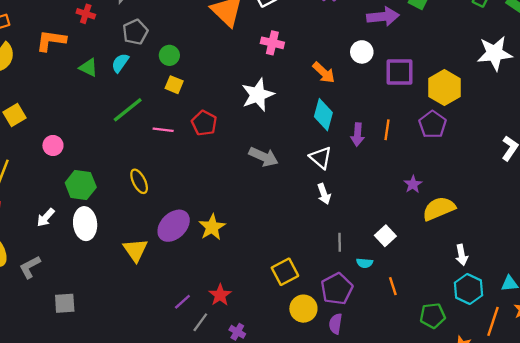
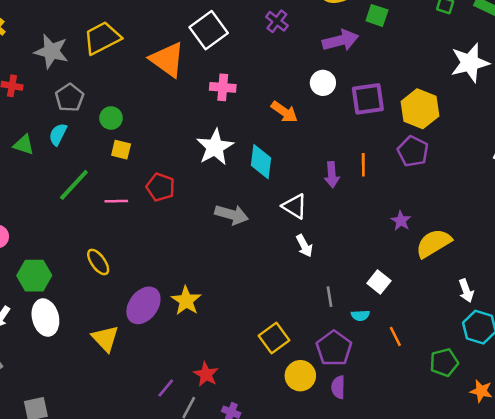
cyan diamond: (323, 115) -> (261, 162), moved

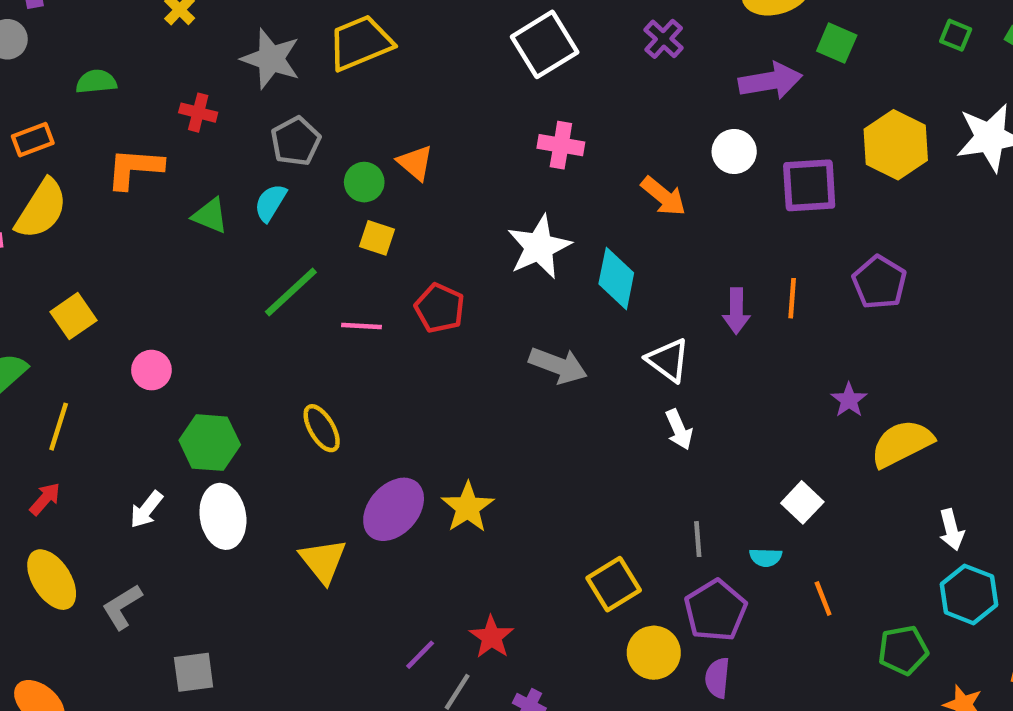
orange triangle: (167, 59) -> (415, 163), moved, size x0.6
yellow hexagon: (420, 109) -> (896, 145), moved
gray line: (330, 297) -> (698, 539), moved

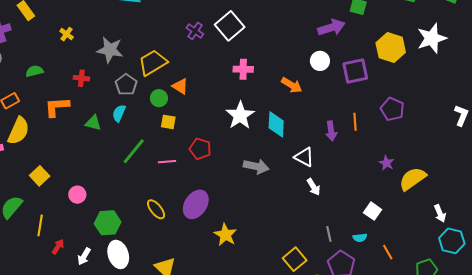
purple cross: (664, 39) -> (195, 31), moved
yellow trapezoid: (360, 43) -> (153, 63), moved
red arrow: (45, 499) -> (58, 247), moved
purple ellipse: (394, 509) -> (196, 204), moved

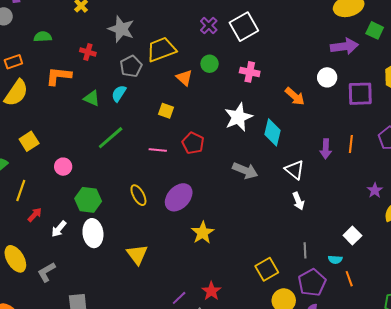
green circle: (159, 98) -> (210, 64), moved
green line: (134, 151) -> (111, 138), moved
orange line: (388, 252) -> (349, 279), moved

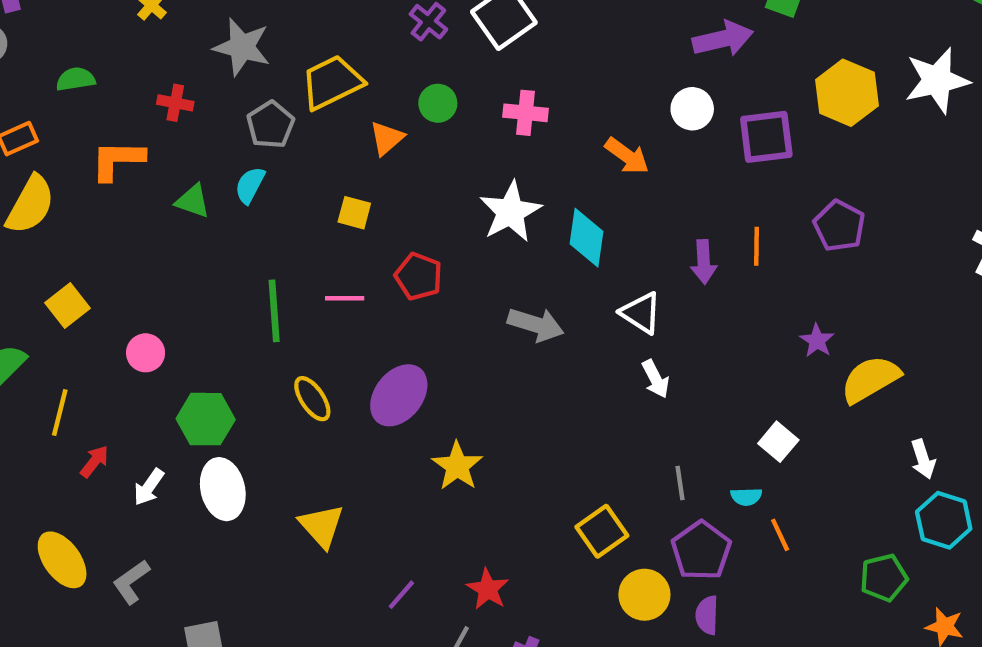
orange triangle: (184, 78) -> (387, 138), turned 42
green line: (111, 138) -> (274, 311), moved, turned -48
purple line: (179, 298) -> (401, 595), moved

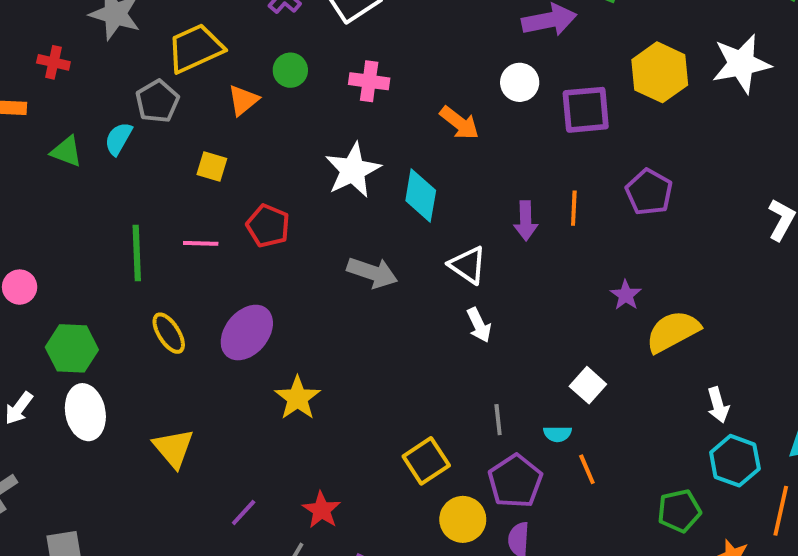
gray pentagon: (271, 125) -> (157, 101), moved

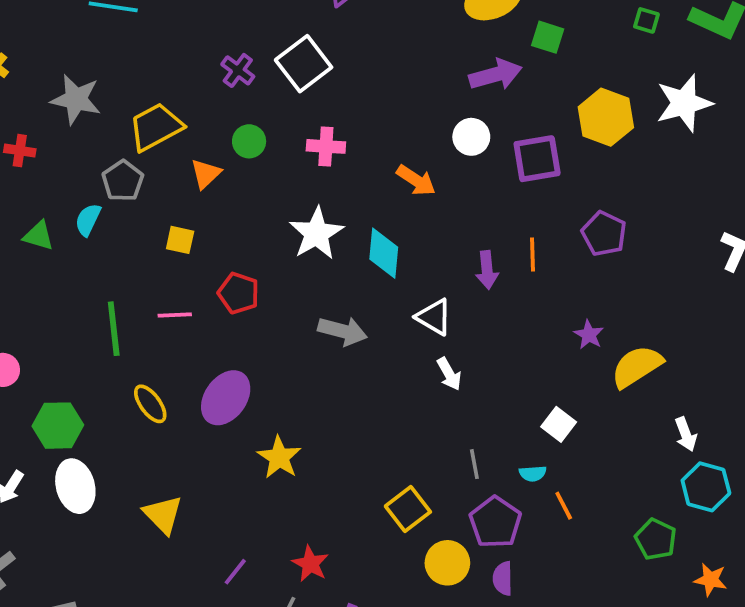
green pentagon: (679, 511) -> (656, 539), turned -30

